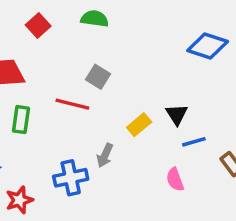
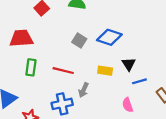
blue diamond: (208, 46) -> (109, 37), moved
red line: (72, 104) -> (63, 71), moved
yellow rectangle: (139, 125) -> (105, 71), turned 48

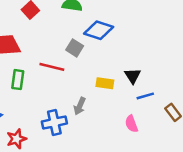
blue diamond: (109, 37) -> (99, 30), moved
red line: (63, 71) -> (52, 67), moved

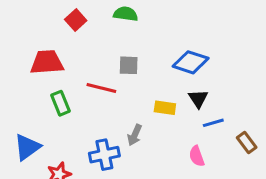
blue diamond: (99, 30) -> (191, 62), moved
gray square: (75, 48) -> (129, 65), turned -30
green rectangle: (18, 80) -> (61, 103), turned -30

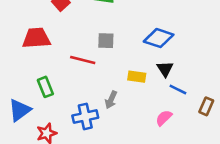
green rectangle: (61, 103) -> (45, 87), moved
blue line: (213, 123) -> (178, 90), turned 42
brown rectangle: (247, 143) -> (206, 106), turned 60
pink semicircle: (197, 156) -> (164, 118), turned 66

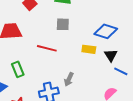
gray square: (106, 41) -> (63, 24), moved
yellow rectangle: (137, 77) -> (89, 49), moved

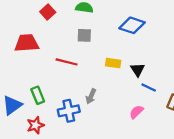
blue diamond: (106, 31) -> (132, 25), moved
green rectangle: (18, 69) -> (38, 95), moved

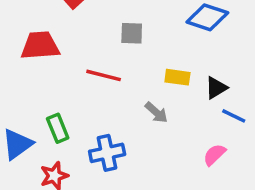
black triangle: (138, 70) -> (216, 88), turned 32
gray arrow: (91, 96) -> (156, 112), moved, turned -72

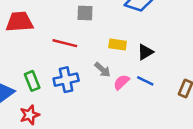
blue line: (234, 116) -> (145, 81), moved
blue cross: (107, 153) -> (66, 80), moved
pink semicircle: (214, 155) -> (121, 82), moved

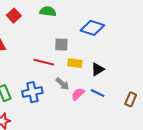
gray square: (85, 13) -> (61, 44), moved
red line: (65, 43) -> (44, 62), moved

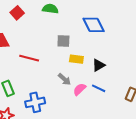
blue diamond: (92, 28) -> (94, 25), turned 45
red line: (44, 62) -> (29, 58), moved
blue cross: (32, 92) -> (35, 102), moved

